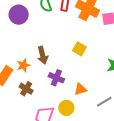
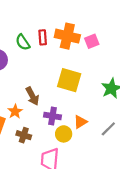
yellow square: (79, 49) -> (69, 80), size x1.6
yellow circle: (66, 108) -> (64, 134), moved

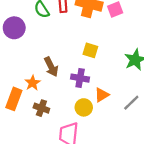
yellow square: (69, 80) -> (90, 50), size x0.6
purple cross: (52, 116) -> (80, 78), moved

